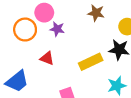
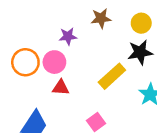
pink circle: (44, 13) -> (54, 62), moved
purple star: (57, 29) -> (68, 36), moved

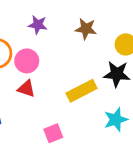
purple star: (68, 36) -> (38, 25), moved

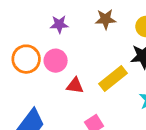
red triangle: (26, 89) -> (75, 86), moved

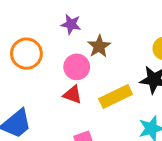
brown star: (105, 19) -> (99, 46), moved, turned 30
pink circle: (56, 61) -> (77, 67), moved

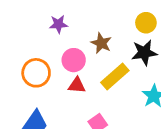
brown star: (99, 46) -> (101, 43), moved
orange circle: (26, 54) -> (36, 73), moved

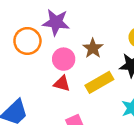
purple star: (58, 24) -> (56, 22), size x1.5
orange circle: (36, 73) -> (27, 41), moved

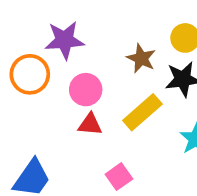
brown star: (93, 48) -> (141, 58), moved

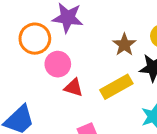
pink circle: (86, 90) -> (58, 64), moved

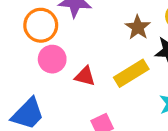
pink circle: (58, 64) -> (52, 59), moved

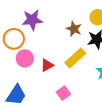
red triangle: (85, 76) -> (47, 65), turned -32

